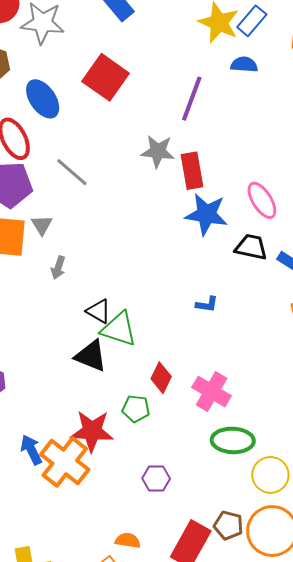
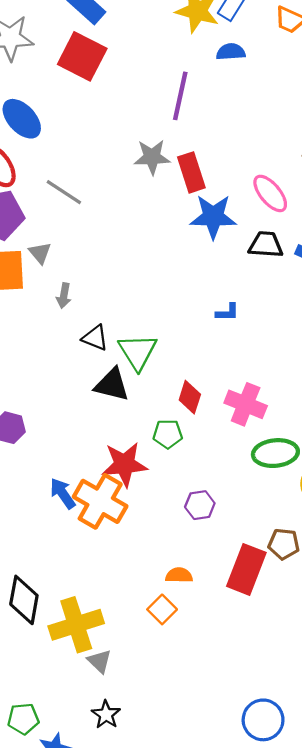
red square: (106, 77) -> (82, 56), moved
black triangle: (99, 311) -> (95, 338), moved
green triangle: (119, 329) -> (138, 352), turned 48

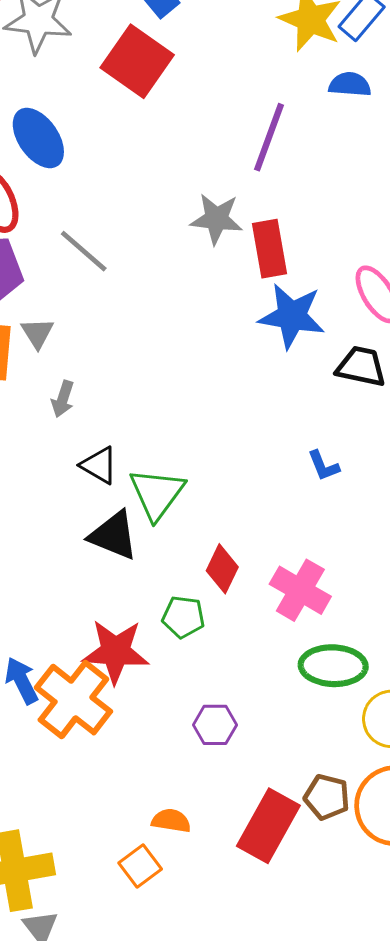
blue L-shape: (227, 312) -> (323, 466), moved, turned 60

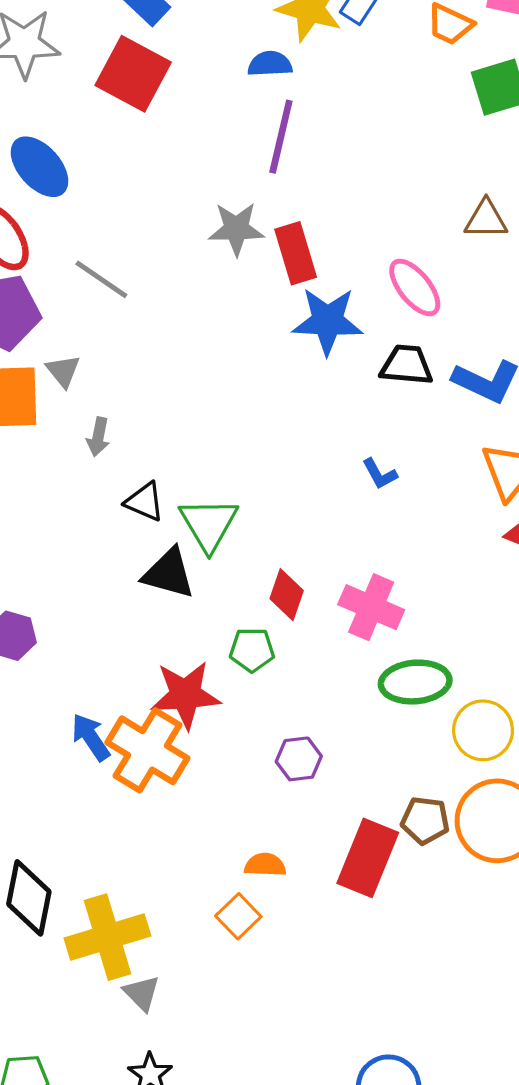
blue semicircle: (350, 84) -> (270, 64), moved

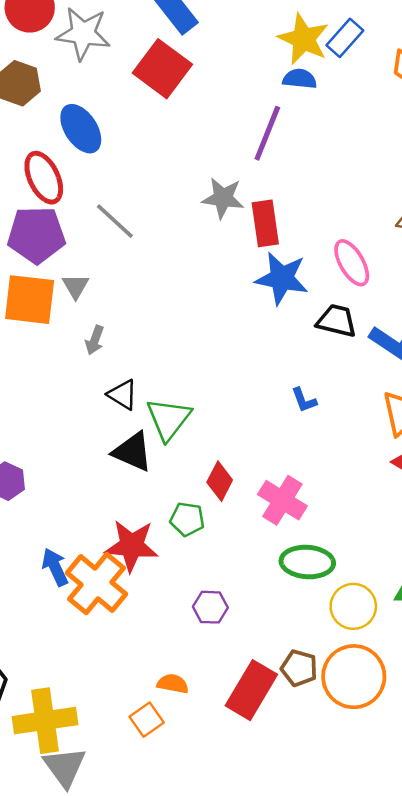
blue semicircle: (270, 64) -> (300, 79), moved
gray triangle: (142, 993) -> (65, 767), size x1.5

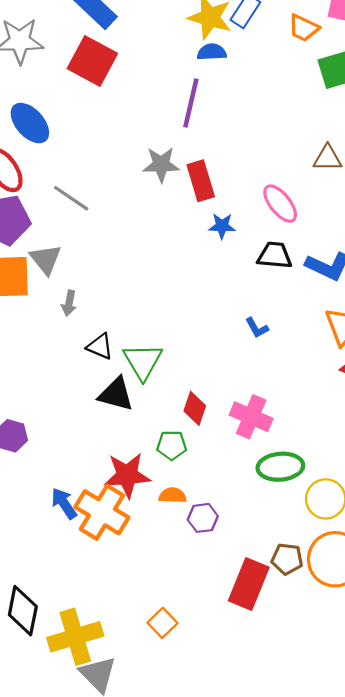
blue star: (282, 278) -> (222, 226), size x0.6
gray triangle: (76, 286) -> (46, 259), size x1.4
orange semicircle: (173, 684) -> (173, 495), moved

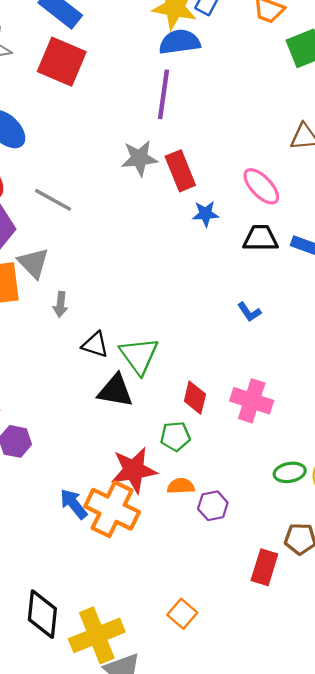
blue semicircle: (212, 52) -> (180, 42), size x1.4
green ellipse: (280, 467) -> (290, 472), moved, size x0.7
red rectangle: (249, 584) -> (264, 567), size x0.7

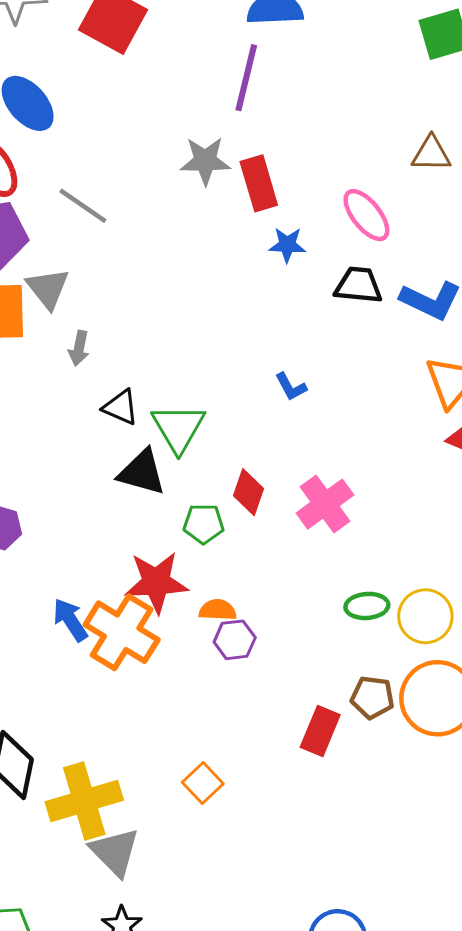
blue L-shape: (249, 312) -> (291, 387), moved
pink cross: (252, 401) -> (325, 504), turned 30
green pentagon: (175, 436) -> (204, 524), moved
purple hexagon: (213, 506) -> (235, 640), moved

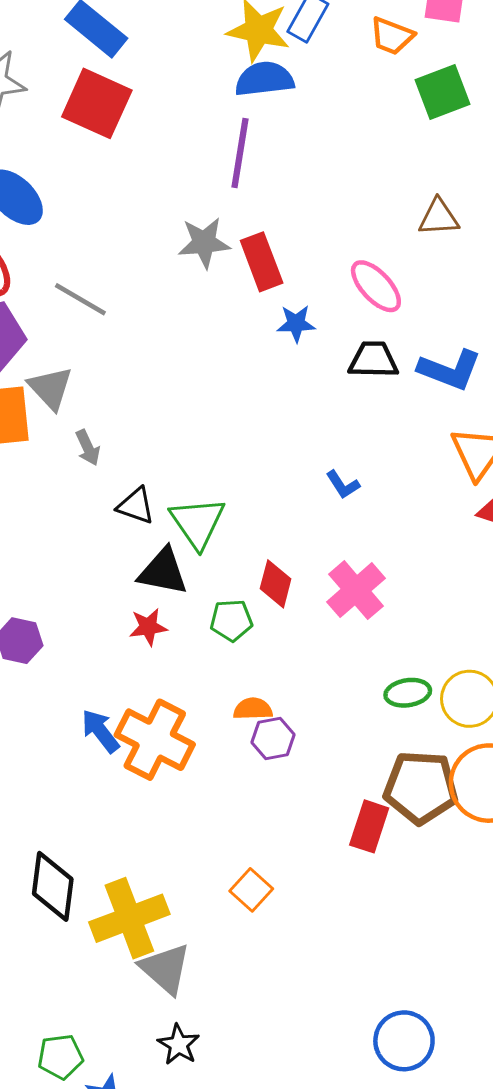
gray arrow: (79, 348) -> (88, 448), turned -32
blue L-shape: (291, 387) -> (343, 485), moved
red star: (156, 582) -> (148, 627), moved, size x0.6
brown pentagon: (372, 697) -> (421, 787), size x1.6

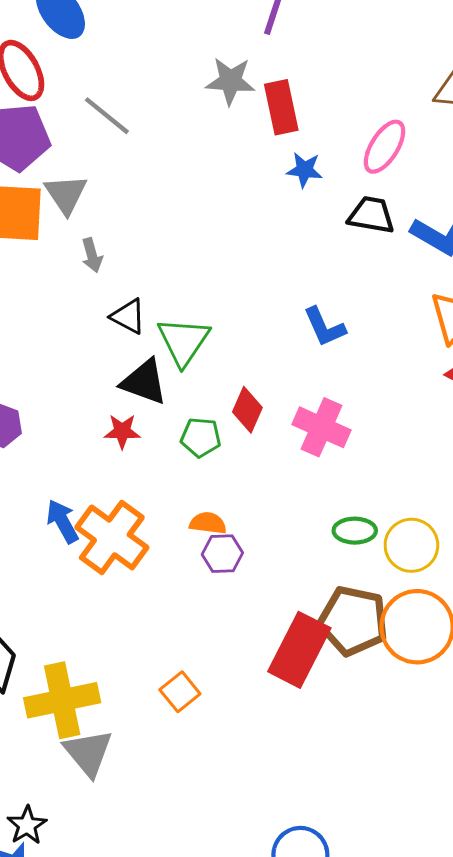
pink ellipse: (376, 286) -> (385, 147), turned 66
blue L-shape: (343, 485) -> (325, 327), size x1.4
pink cross: (356, 590) -> (321, 427), turned -34
red rectangle: (369, 826) -> (299, 650), size x1.5
black star: (179, 1045) -> (27, 825), moved

